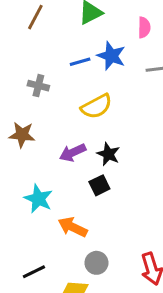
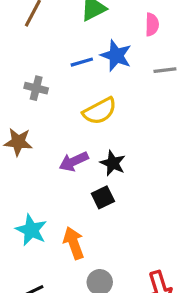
cyan star: (38, 199) -> (31, 230), moved
orange arrow: (73, 227) -> (74, 243), turned 44

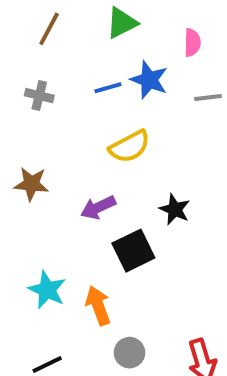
gray cross: (36, 88) -> (39, 96), moved
black star: (113, 163) -> (175, 209), moved
black square: (103, 197) -> (133, 251), size x1.5

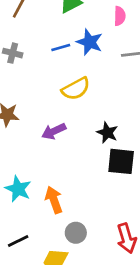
black square: (133, 251) -> (121, 161), moved, turned 32

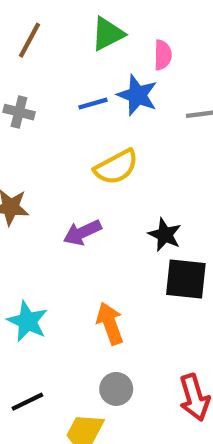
pink semicircle: (120, 16) -> (163, 55), moved
orange arrow: (54, 200) -> (110, 323), moved

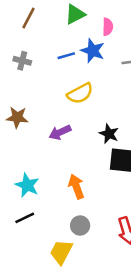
black line: (27, 402) -> (25, 218), moved

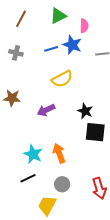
cyan star: (27, 185) -> (33, 154), moved
black line: (25, 218) -> (28, 178), moved

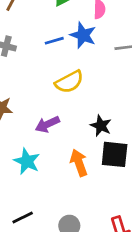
orange arrow: (59, 153) -> (79, 163), moved
cyan star: (33, 154) -> (27, 161), moved

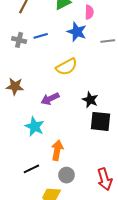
blue line: (54, 41) -> (41, 36), moved
orange arrow: (79, 163) -> (57, 150), moved, turned 30

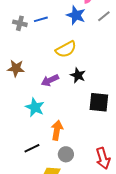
gray line: (108, 41) -> (104, 16), moved, turned -32
black star: (90, 100) -> (78, 75), moved

